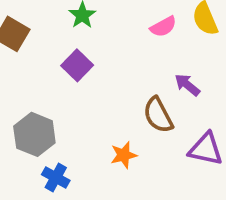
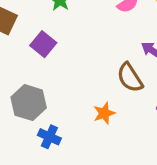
purple square: (77, 65) -> (43, 44), moved

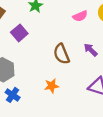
brown semicircle: (130, 78) -> (61, 54), moved

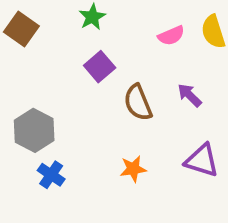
purple square: (19, 33) -> (100, 67), moved
orange star: (52, 86) -> (133, 169), moved

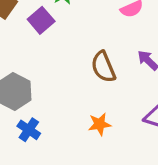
purple square: (100, 67) -> (41, 20), moved

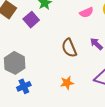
blue cross: (29, 130) -> (24, 86), turned 32

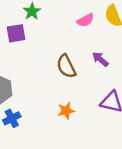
purple square: (31, 20) -> (16, 33), turned 35

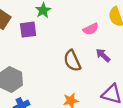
pink semicircle: (85, 20) -> (91, 29), moved

